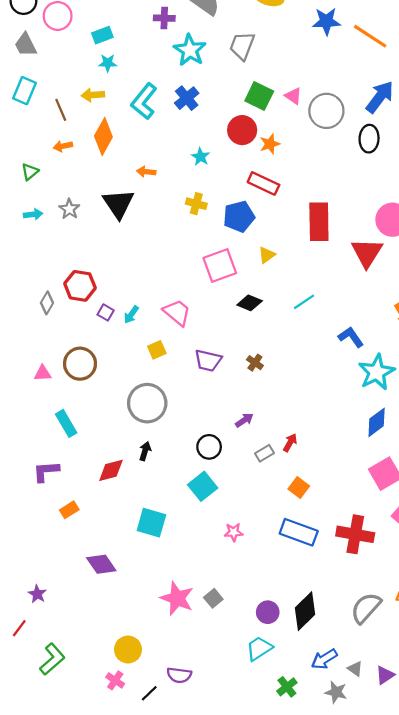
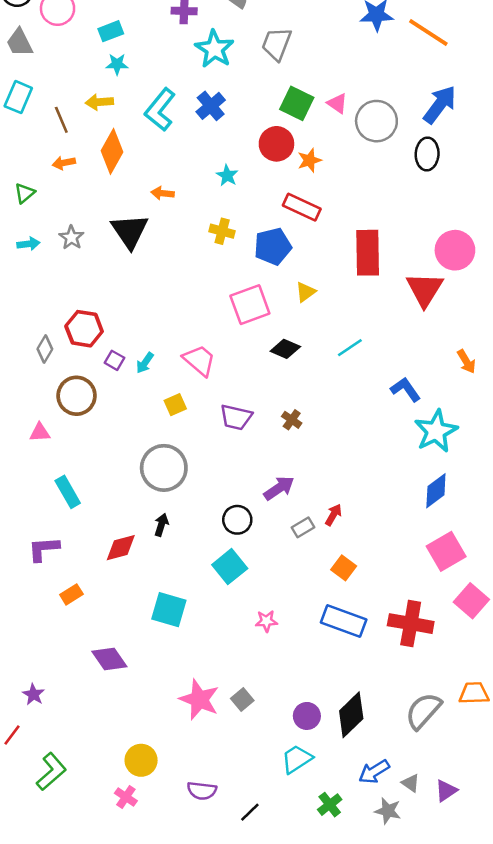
brown circle: (80, 364) -> (77, 396), moved
purple arrow: (244, 420) -> (279, 488), size x1.4
black line: (149, 693) -> (250, 812), moved

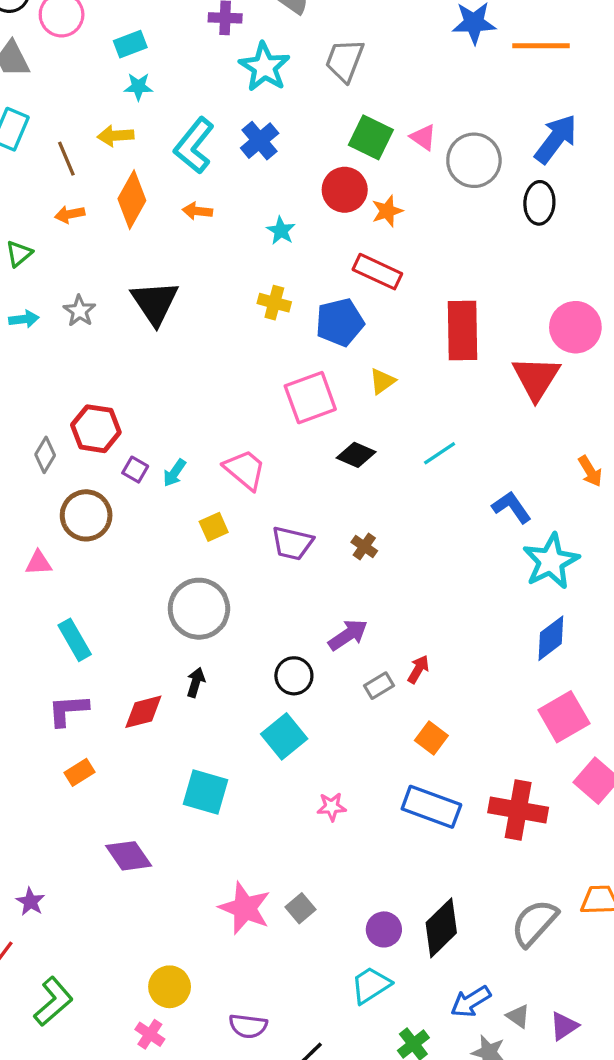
orange line: (428, 32) -> (541, 46), turned -33
orange arrow: (163, 193) -> (197, 211), moved
purple L-shape: (44, 549) -> (68, 710), moved

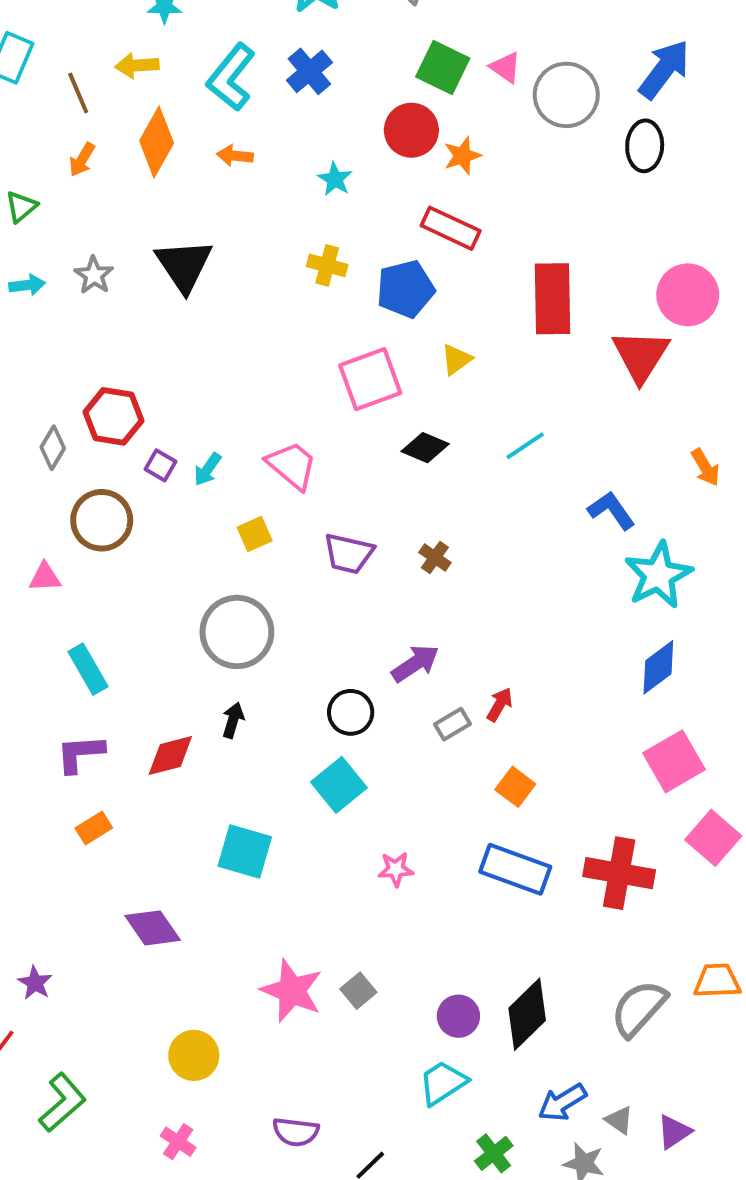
orange arrow: (70, 214) -> (82, 160), turned -48
yellow circle: (170, 987) -> (194, 1055), moved

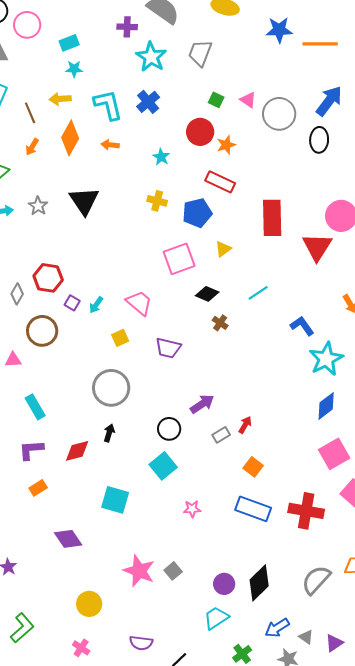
green square: (443, 67) -> (216, 100), size x0.6
cyan L-shape: (231, 77) -> (108, 105), turned 128
brown cross: (435, 557) -> (220, 323), moved

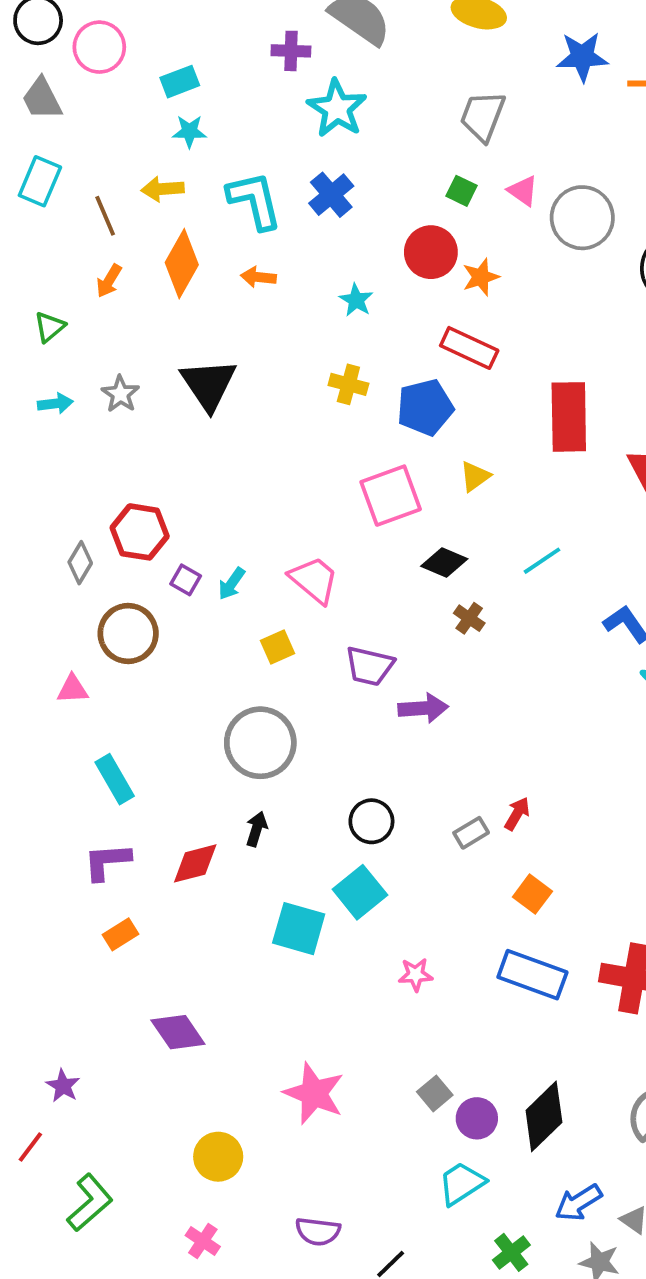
gray trapezoid: (200, 53) -> (483, 116), moved
purple arrow: (202, 404) -> (423, 708), moved, turned 30
cyan square: (115, 500) -> (299, 929), moved
gray square: (173, 571) -> (435, 1093), moved

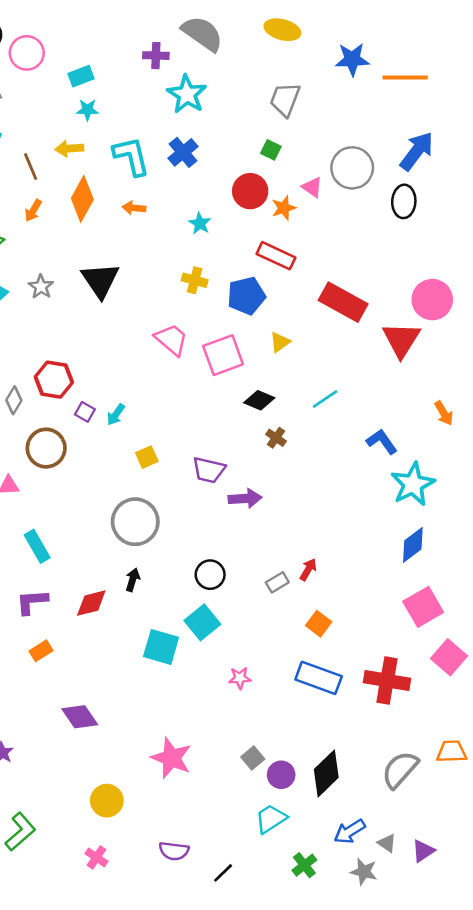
pink triangle: (523, 191) -> (312, 187), moved
red rectangle: (569, 417) -> (343, 302), turned -60
pink trapezoid: (314, 580) -> (171, 340), moved

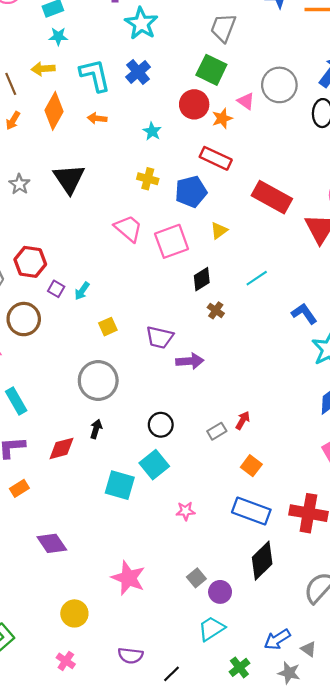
green square: (271, 150) -> (211, 70), size x1.8
black diamond: (259, 400) -> (202, 279), turned -55
black diamond: (326, 773) -> (262, 561), moved

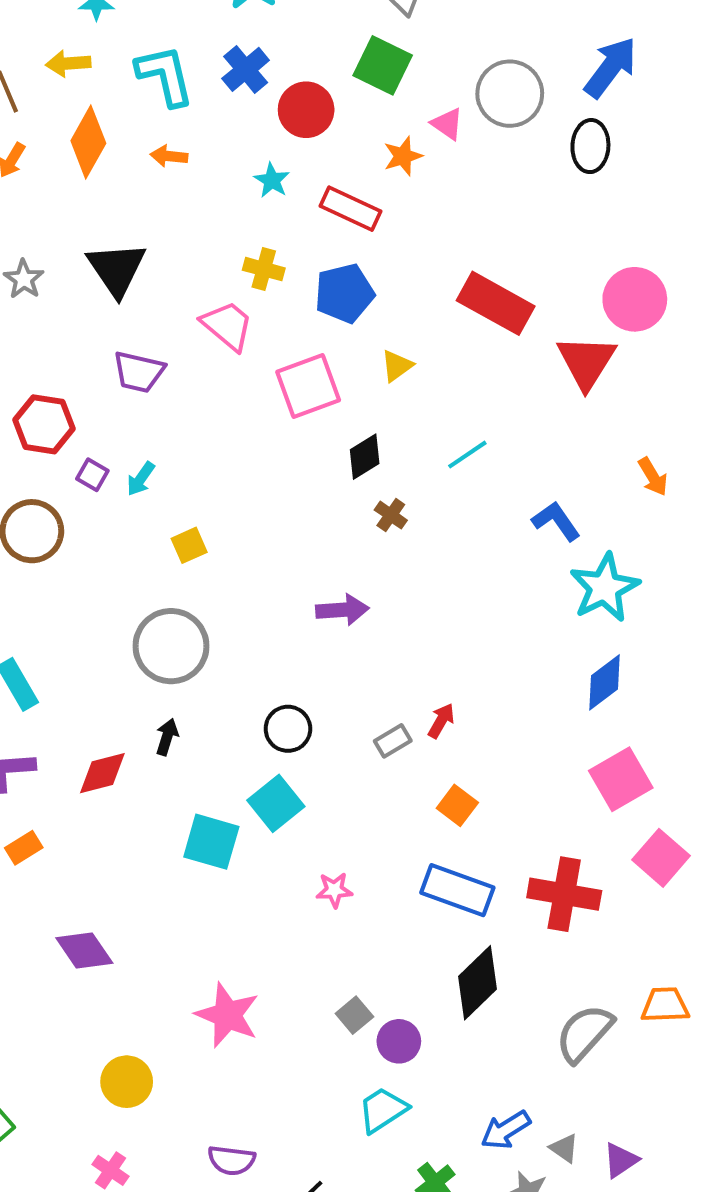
red circle: (194, 104) -> (306, 110), moved
red rectangle: (216, 158) -> (350, 209), moved
pink trapezoid: (128, 228) -> (227, 325), moved
purple trapezoid: (160, 337) -> (139, 372), moved

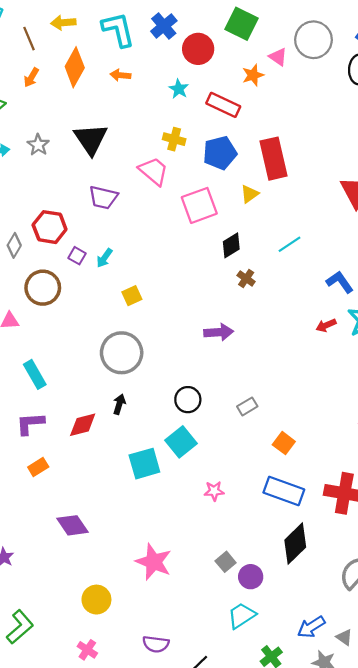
red rectangle: (496, 303) -> (274, 159), moved, turned 48
red arrow: (441, 721) -> (326, 325), moved, turned -144
cyan square: (211, 842) -> (144, 464), turned -32

